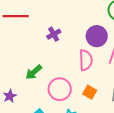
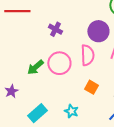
purple cross: (54, 34) -> (55, 29), turned -32
pink circle: (60, 89) -> (59, 63), moved

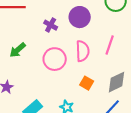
purple circle: (98, 31) -> (80, 17), moved
green arrow: (35, 67) -> (18, 50), moved

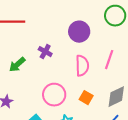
purple cross: (51, 25) -> (45, 52), moved
pink circle: (55, 59) -> (54, 95), moved

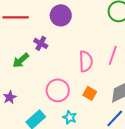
purple circle: (79, 32) -> (61, 15), moved
purple cross: (45, 52) -> (41, 43), moved

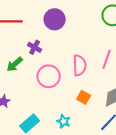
pink circle: (58, 90) -> (49, 76), moved

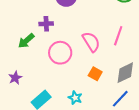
purple cross: (35, 47) -> (46, 24), turned -32
pink semicircle: (80, 65) -> (91, 42), turned -30

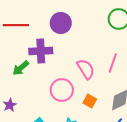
purple cross: (46, 24) -> (41, 51), size x1.6
pink circle: (60, 53) -> (62, 90), moved

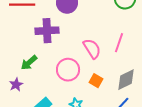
green arrow: (21, 68) -> (29, 63), moved

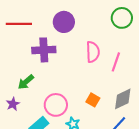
pink semicircle: (92, 49) -> (93, 52), moved, turned 30
pink circle: (68, 70) -> (56, 105), moved

